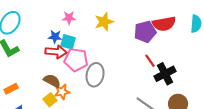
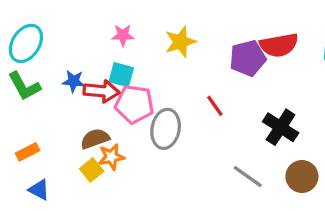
blue star: (55, 37) -> (74, 81), moved
red line: (150, 61) -> (215, 106), moved
black cross: (165, 74) -> (281, 127), turned -30
brown semicircle: (52, 81) -> (95, 139), turned -48

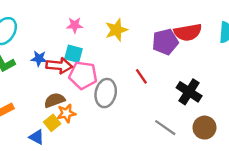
blue triangle: (39, 190) -> (37, 137), moved

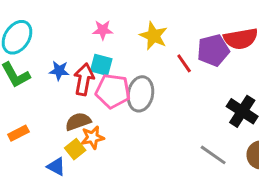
yellow star: (116, 30) -> (154, 36), turned -30
red arrow: (59, 66) -> (84, 79), turned -85
red line: (141, 76) -> (184, 63), moved
gray ellipse: (106, 93) -> (140, 94), moved

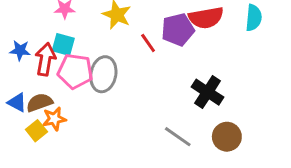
blue triangle: (56, 167) -> (17, 102), moved

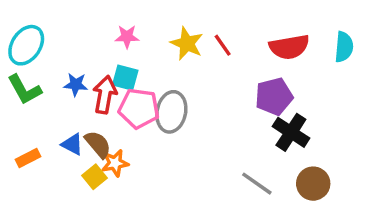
purple pentagon: (178, 30) -> (274, 96), moved
red line: (148, 43) -> (223, 45), moved
brown semicircle: (39, 102) -> (98, 144), turned 70

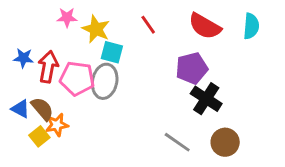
yellow star: (187, 43) -> (96, 29), moved
red semicircle: (289, 47) -> (205, 26), turned 40
cyan square: (125, 78) -> (112, 52), moved

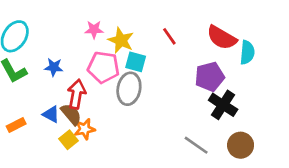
cyan semicircle: (251, 26) -> (247, 52), moved
red arrow: (48, 67) -> (77, 94), moved
pink pentagon: (77, 78) -> (103, 67), moved

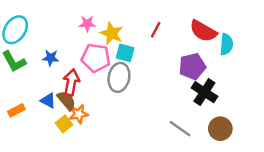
red line: (169, 36) -> (156, 30), turned 63

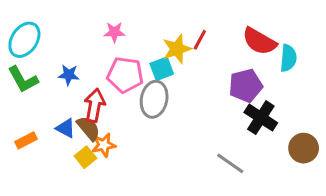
yellow star: (112, 33) -> (177, 49), moved, turned 30
cyan square: (125, 53) -> (162, 69), turned -36
brown circle: (220, 129) -> (304, 148), moved

